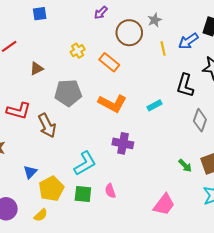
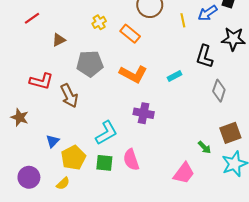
green arrow: (185, 166) -> (204, 147), moved
pink semicircle: (110, 191) -> (131, 160), size x1.5

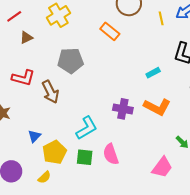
yellow cross: (99, 22) -> (58, 15), moved, size x1.6
brown triangle: (59, 40) -> (26, 37), moved
orange L-shape: (133, 74) -> (157, 107), moved

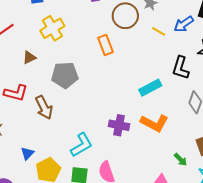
yellow line: (161, 18) -> (159, 31), turned -48
orange rectangle: (110, 31) -> (105, 45), turned 30
brown triangle: (26, 37) -> (29, 57), moved
cyan rectangle: (153, 73) -> (150, 88), size x1.5

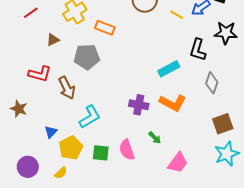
orange rectangle: (105, 45) -> (105, 28), moved, turned -48
cyan L-shape: (82, 145) -> (90, 117), moved
green arrow: (181, 160) -> (155, 138), moved

